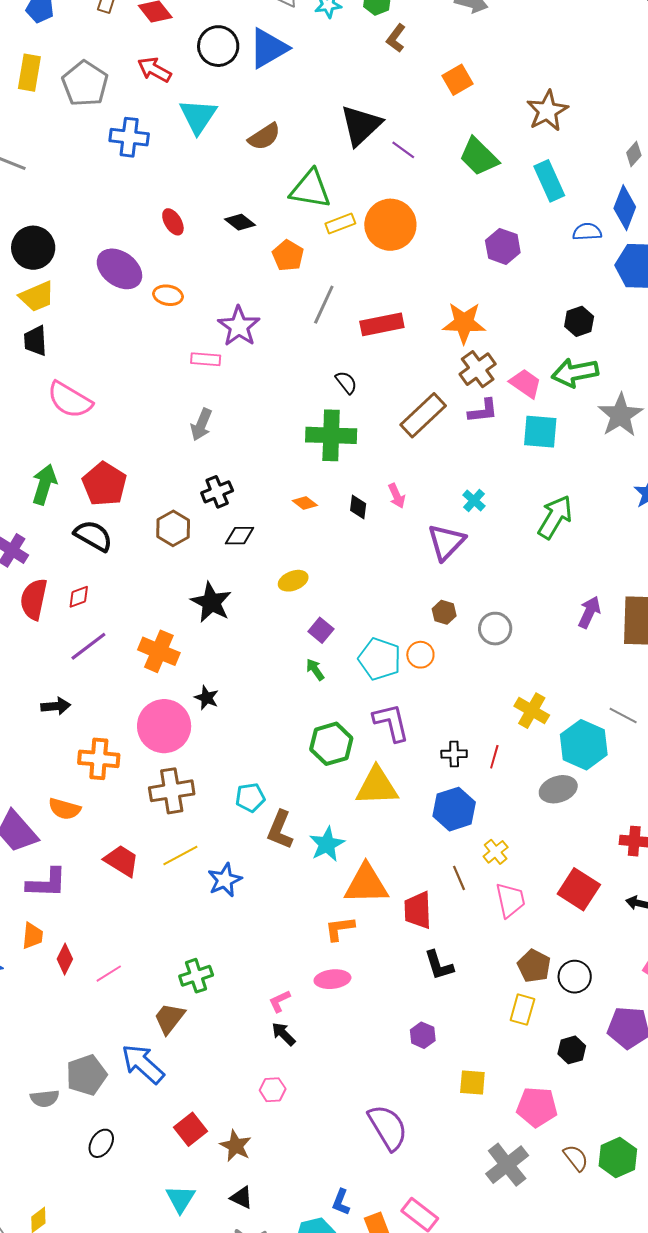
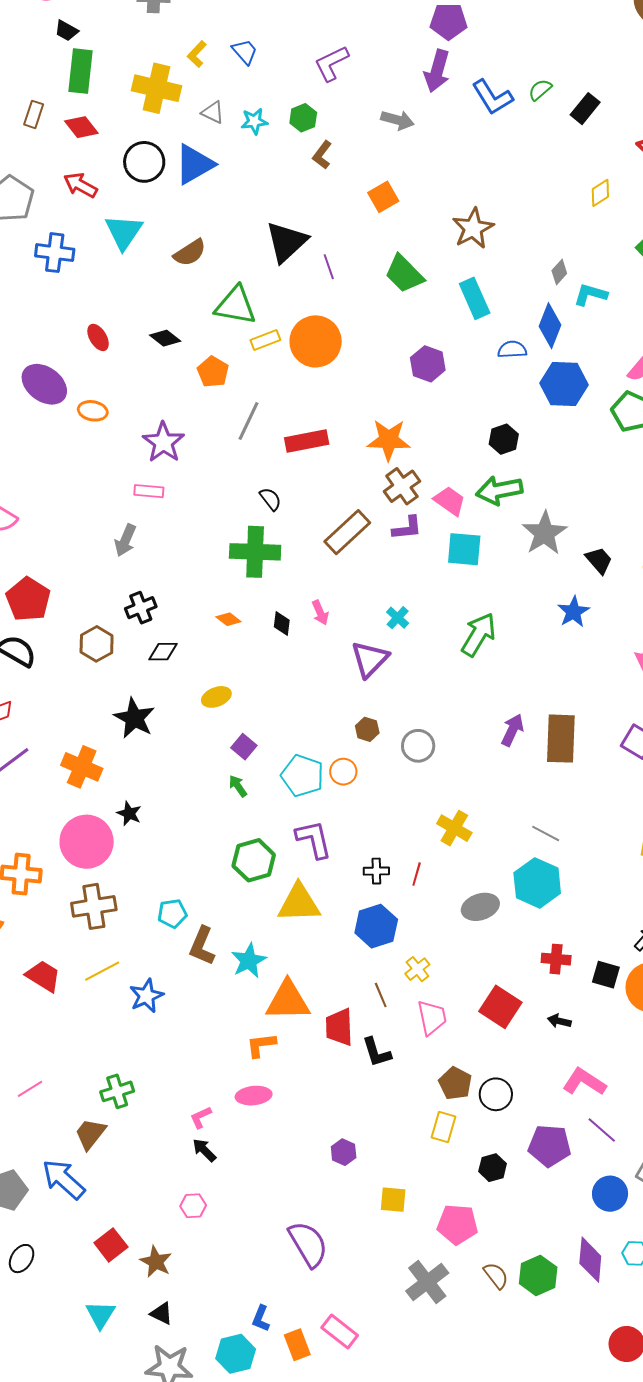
purple line: (403, 150) -> (329, 267), turned 35
pink rectangle: (206, 359) -> (149, 491), moved
cyan hexagon: (584, 745) -> (537, 883), moved
black L-shape: (439, 965) -> (377, 1052), moved

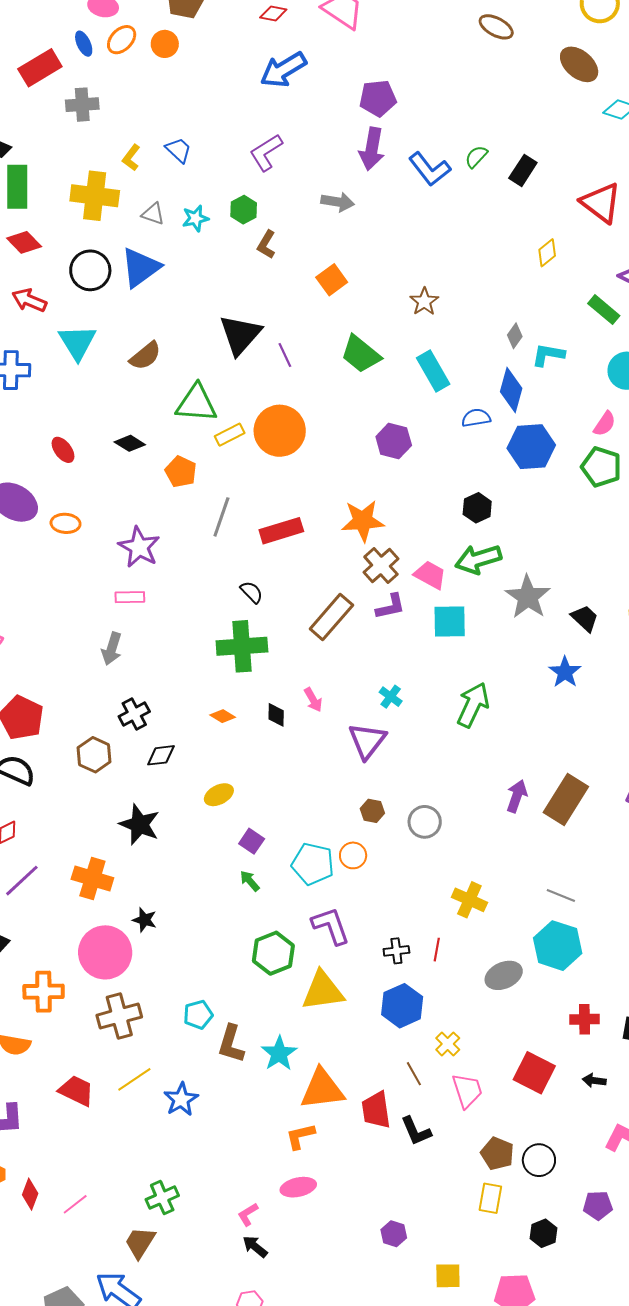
brown star: (473, 228) -> (424, 302), size x0.7
brown rectangle: (561, 739) -> (566, 799), turned 36
purple pentagon: (550, 1146) -> (598, 1205), size x0.7

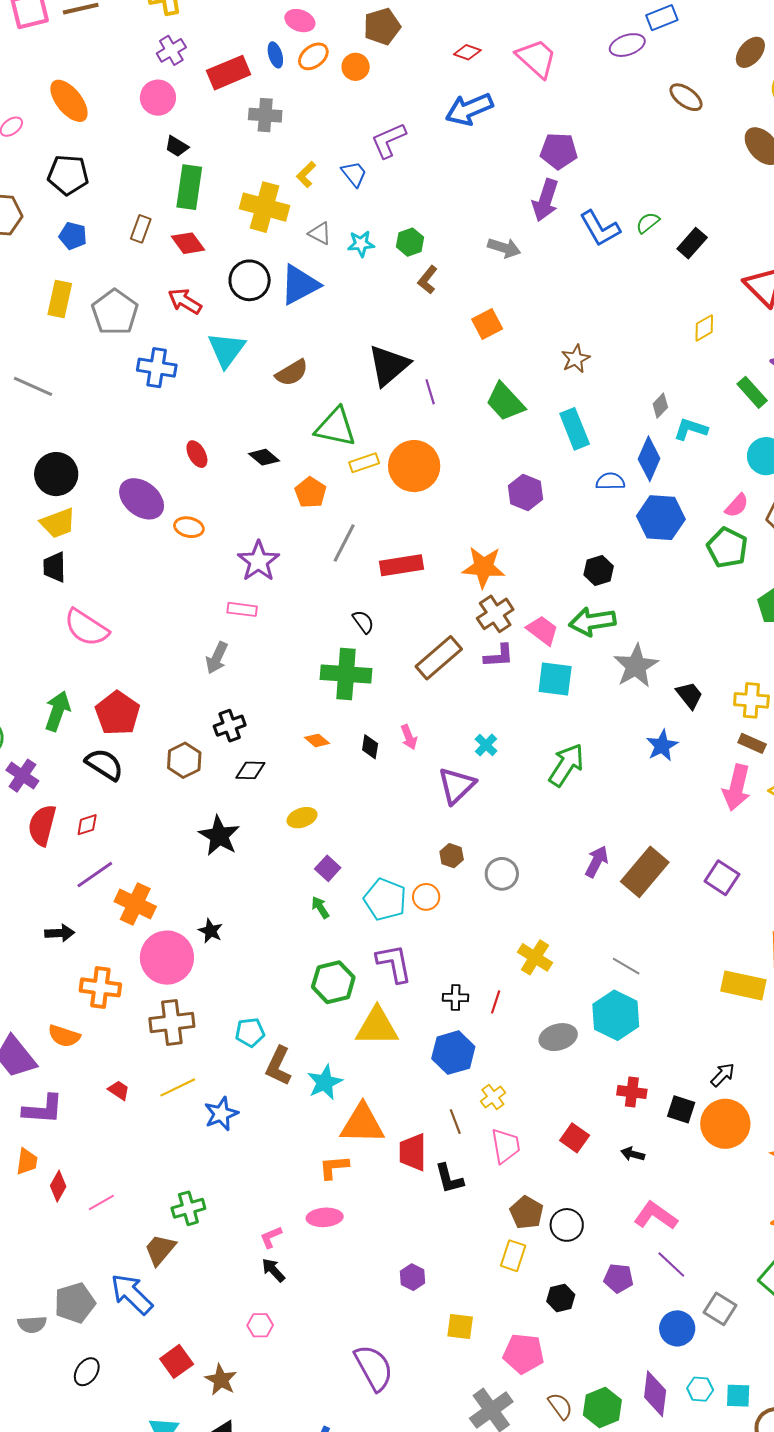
purple L-shape: (266, 152) -> (389, 140), moved
orange cross: (92, 879) -> (135, 904), moved
red square: (534, 1073) -> (575, 1138), size x0.7
red trapezoid: (76, 1091) -> (119, 1090), size x0.6

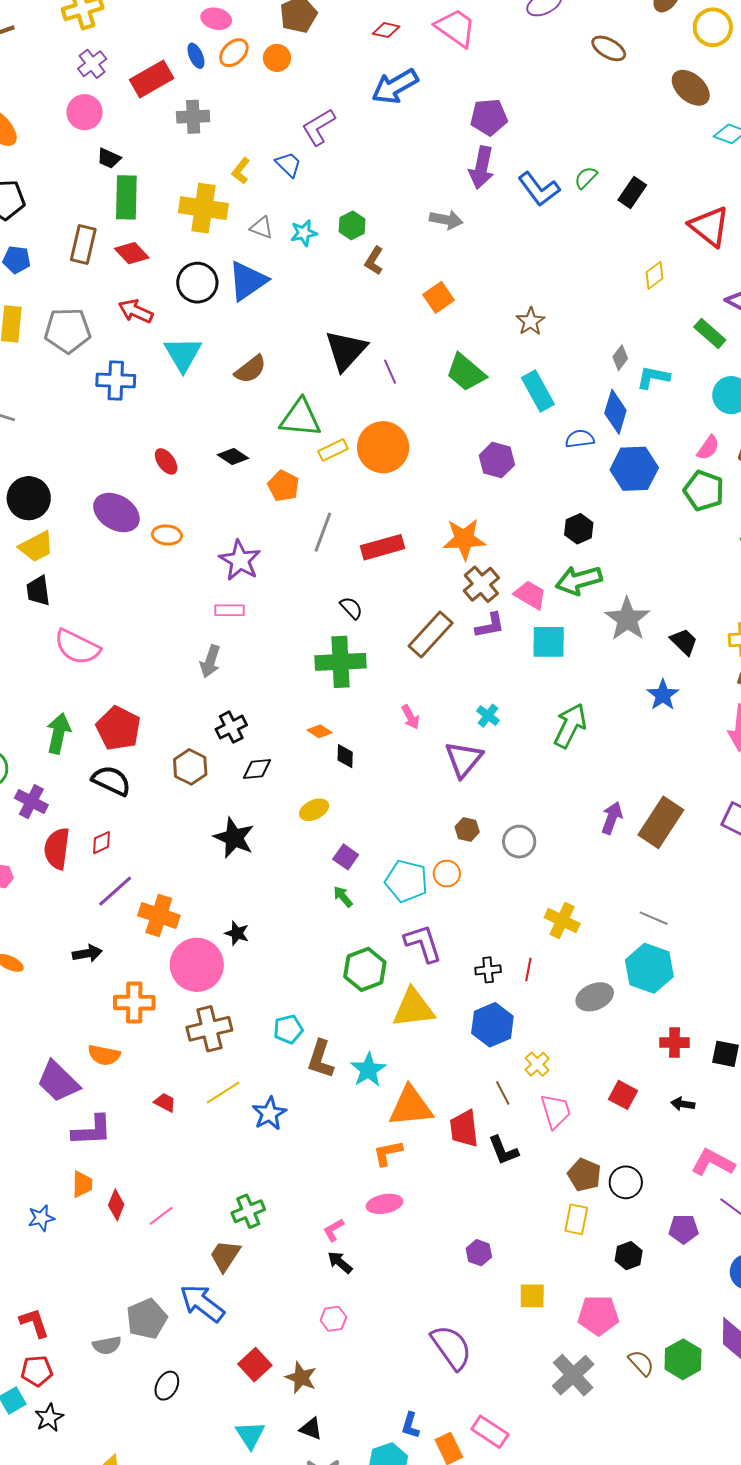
brown rectangle: (141, 229) -> (83, 245), size x1.4
gray pentagon: (115, 312) -> (68, 330), turned -30
black diamond: (370, 747) -> (345, 756), moved

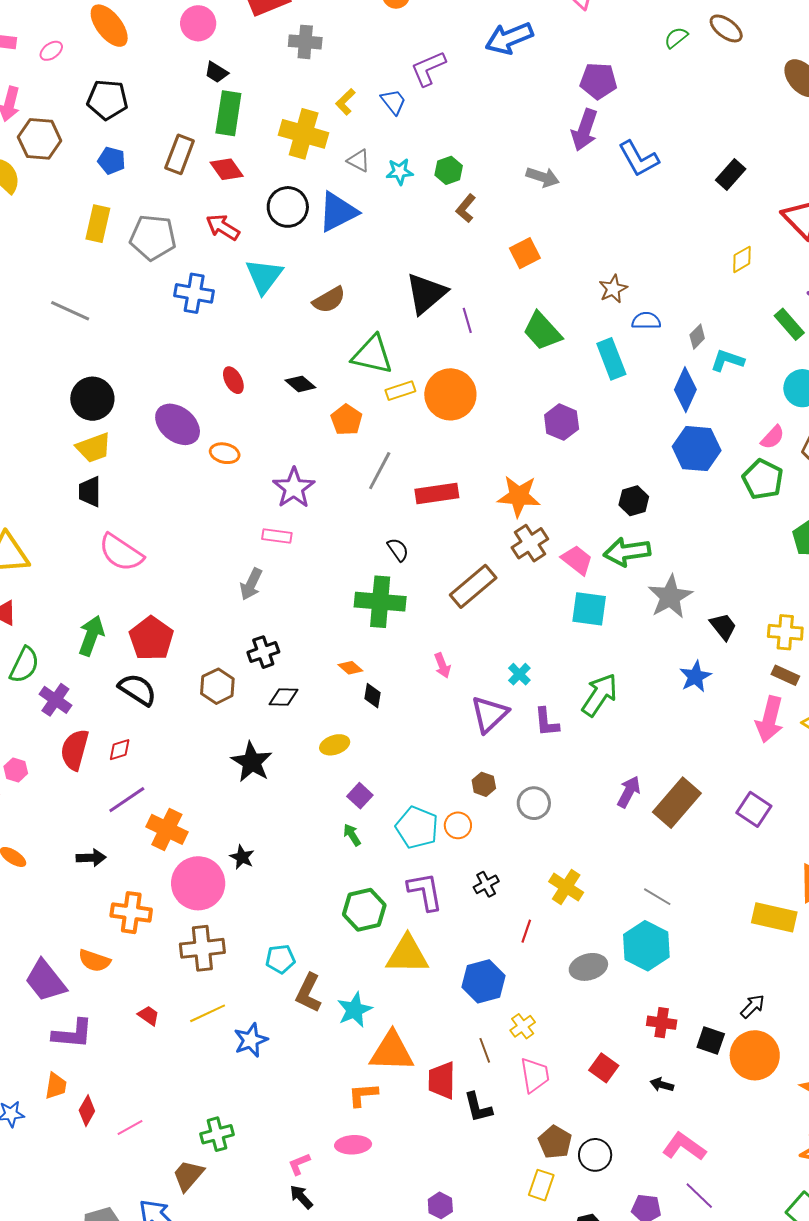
green semicircle: (586, 178) -> (676, 38), moved
blue semicircle: (580, 439) -> (646, 321), moved
purple L-shape: (490, 626) -> (547, 722), moved, turned 88
black cross: (488, 970) -> (486, 884), moved, turned -30

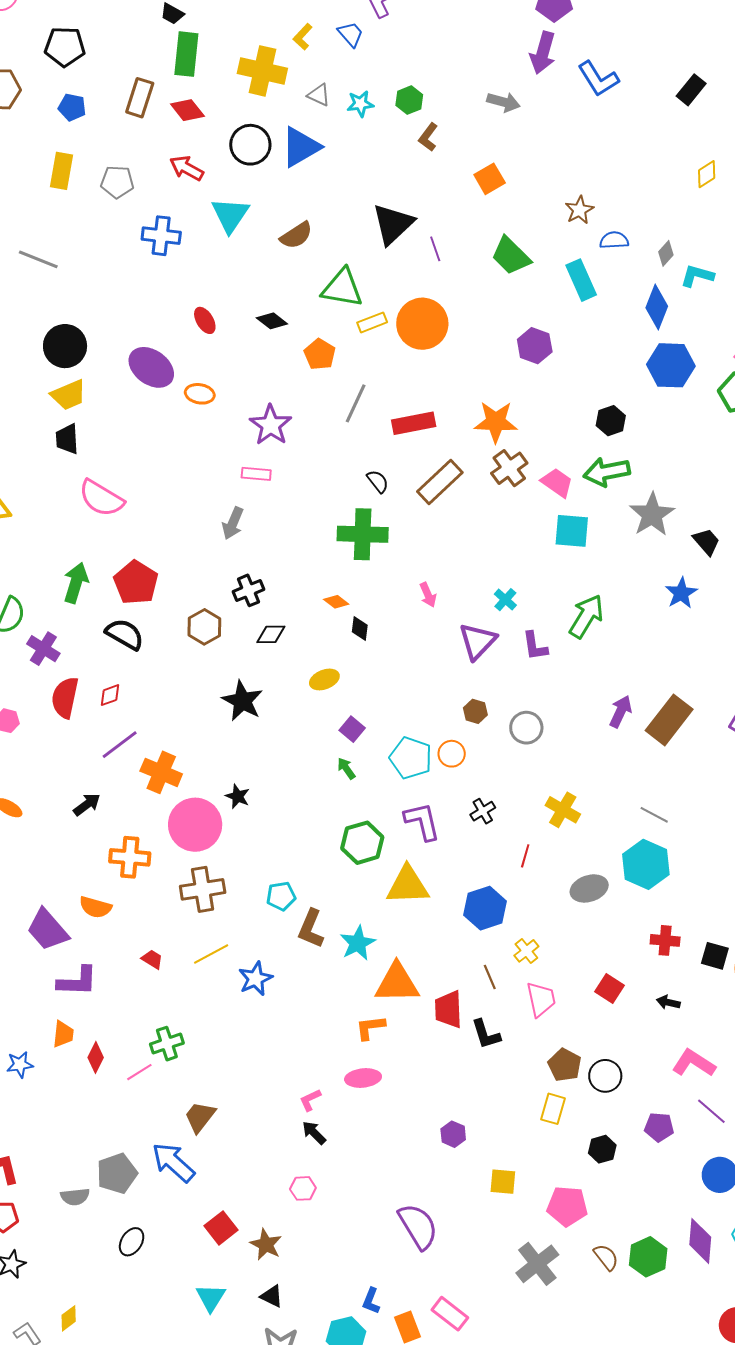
gray pentagon: (153, 237) -> (117, 182), size x0.7
brown rectangle: (473, 586) -> (440, 482), moved
black arrow: (91, 858) -> (87, 805), turned -32
green cross: (217, 1134) -> (167, 1044), moved

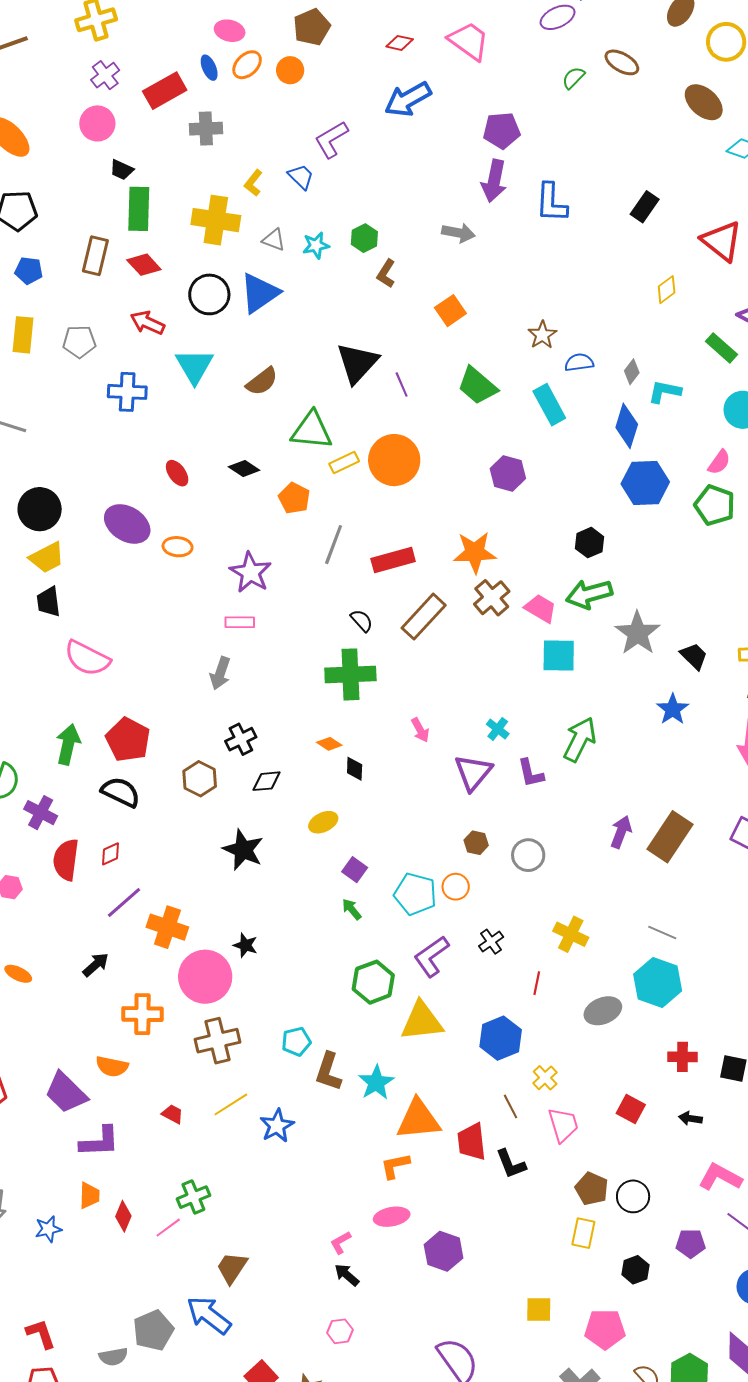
blue L-shape: (598, 79) -> (551, 203), turned 39
purple L-shape: (422, 821) -> (431, 956), turned -108
purple hexagon: (453, 1134) -> (444, 1251), moved, size x1.5

